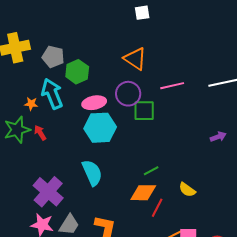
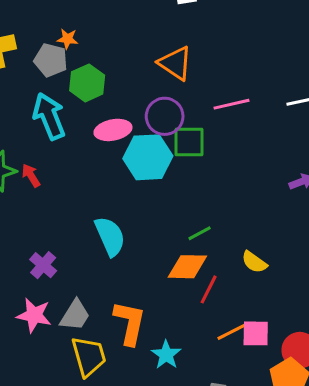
orange star: (31, 104) -> (67, 39), moved
cyan hexagon: (100, 128) -> (148, 157), moved
purple cross: (48, 192) -> (43, 265), size x0.6

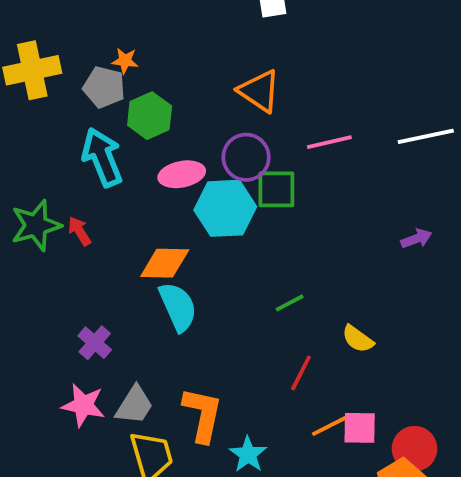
orange diamond: (187, 267) -> (165, 263), moved

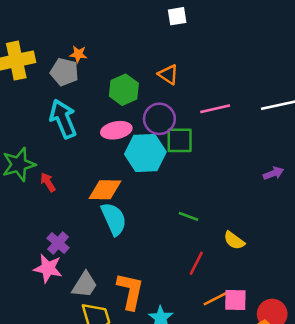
orange triangle: (259, 91) -> (168, 74), size x0.7
green hexagon: (150, 116) -> (124, 90), moved
red arrow: (80, 231) -> (48, 182), moved
green line: (290, 303) -> (189, 216), turned 48
pink star: (83, 405) -> (48, 268), moved

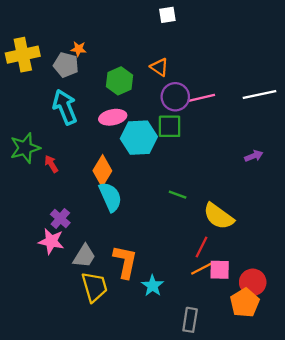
purple circle: (159, 119) -> (175, 97), moved
orange diamond: (105, 190) -> (102, 171), turned -60
yellow semicircle: (234, 240) -> (219, 216), size x1.6
red line: (196, 263) -> (201, 247), moved

